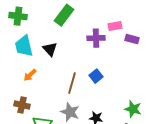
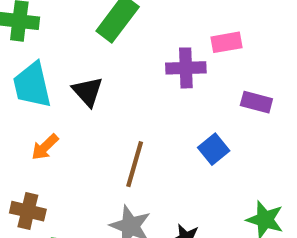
purple rectangle: (132, 39) -> (256, 102), moved
blue square: (96, 76) -> (214, 149), moved

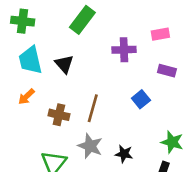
pink rectangle: (226, 42) -> (160, 34), moved
orange arrow: (45, 147) -> (26, 97), moved
brown cross: (28, 211) -> (59, 115), moved

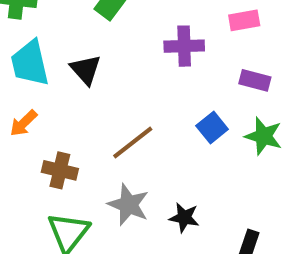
brown line: (93, 108) -> (133, 143), turned 36
brown cross: (59, 115) -> (60, 170), moved
green star: (172, 142) -> (263, 136), moved

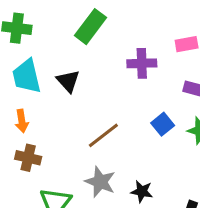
orange arrow: (23, 123) -> (22, 121), turned -55
brown cross: (60, 170) -> (28, 158), moved

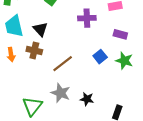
brown cross: (28, 158) -> (34, 50), moved

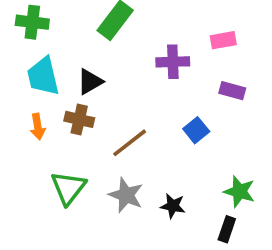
black triangle: (40, 29) -> (90, 82), turned 42
green star: (124, 61) -> (239, 191), moved
green triangle: (32, 106) -> (68, 188), moved

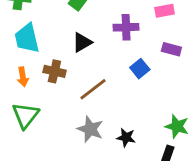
black triangle: (90, 82) -> (82, 42), moved
blue square: (196, 130) -> (140, 69), moved
green triangle: (68, 188) -> (26, 115), moved

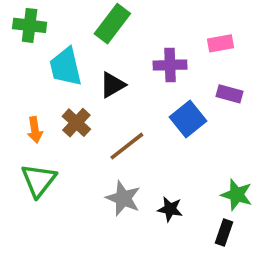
cyan trapezoid: (27, 38) -> (66, 67), moved
blue square: (140, 69) -> (188, 119), size x1.4
brown cross: (54, 71) -> (76, 123), turned 30

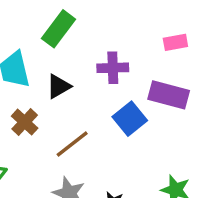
pink rectangle: (220, 43) -> (175, 42), moved
purple rectangle: (229, 94) -> (169, 95), size x1.6

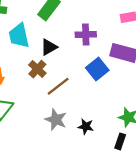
brown cross: (25, 122) -> (37, 69), moved

